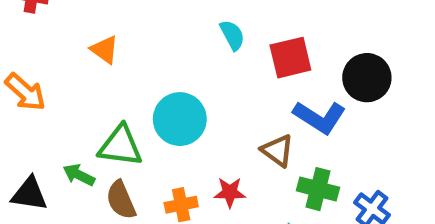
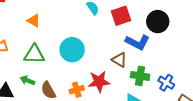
green triangle: (120, 146) -> (34, 54), moved
red star: (230, 192) -> (99, 82), size x1.5

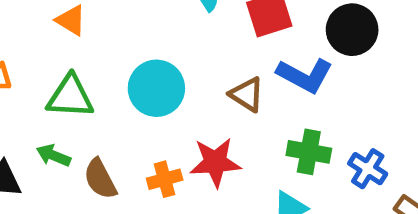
brown triangle: (119, 60) -> (247, 94), moved

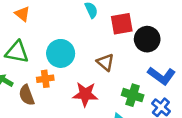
black circle: (352, 30) -> (147, 39), moved
blue L-shape: (305, 75) -> (162, 76), moved
orange cross: (165, 179) -> (45, 79), moved

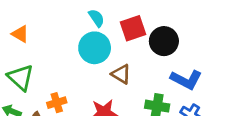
green triangle: (17, 52) -> (21, 77), turned 40
cyan circle: (61, 53) -> (95, 48), moved

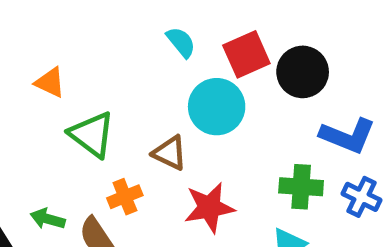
cyan circle: (95, 48) -> (217, 107), moved
brown triangle: (121, 74) -> (170, 153), moved
green triangle: (21, 77) -> (92, 134), moved

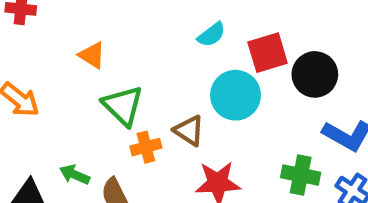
cyan semicircle: (181, 42) -> (212, 35), turned 84
orange cross: (125, 197) -> (146, 147), moved

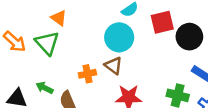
cyan circle: (235, 95) -> (119, 37), moved
green triangle: (123, 106) -> (47, 43), moved

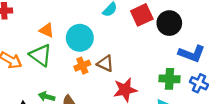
cyan circle: (119, 37) -> (80, 38), moved
orange cross: (87, 74) -> (82, 66), moved

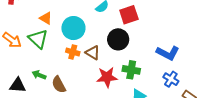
black circle: (169, 23) -> (118, 39), moved
orange cross: (82, 66) -> (73, 52), turned 32
green cross: (170, 79) -> (131, 70), moved

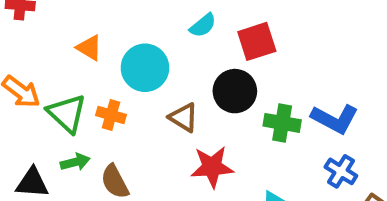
green triangle: (38, 39) -> (67, 113), moved
orange cross: (73, 52) -> (111, 115), moved
green cross: (131, 70) -> (282, 123), moved
green arrow: (39, 75) -> (75, 162), turned 144

